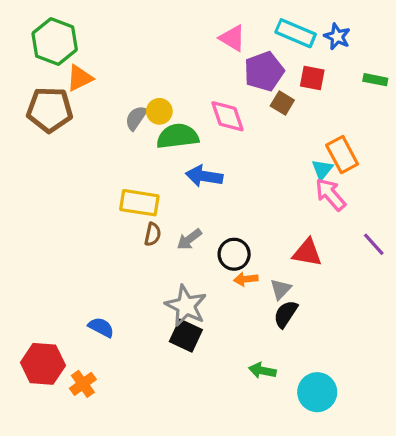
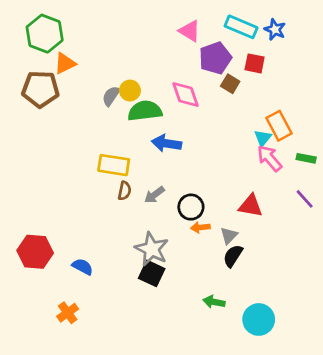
green rectangle: (375, 80) -> (306, 158), moved
red hexagon: (43, 364) -> (35, 252), moved

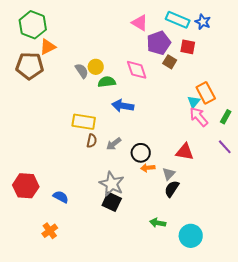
gray semicircle: (111, 96) -> (82, 71), turned 112
green semicircle: (145, 111) -> (107, 82), size x0.7
green rectangle: (306, 158) -> (226, 117), turned -72

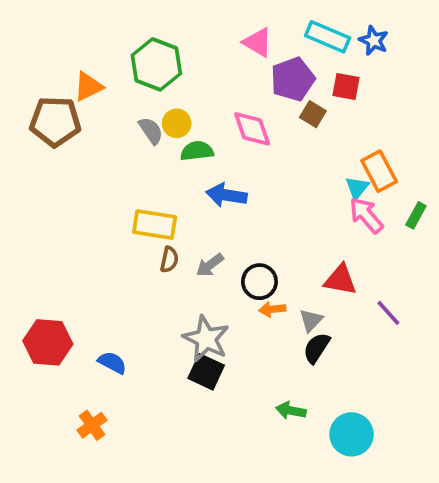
green hexagon: (33, 25) -> (156, 64), moved
purple line: (225, 147) -> (388, 313), moved

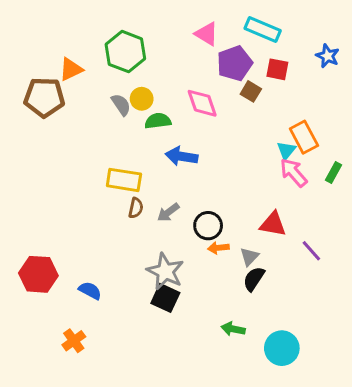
blue star: (374, 40) -> (328, 56), moved

